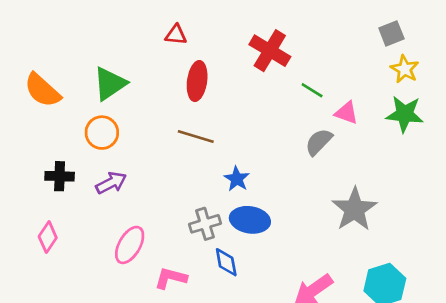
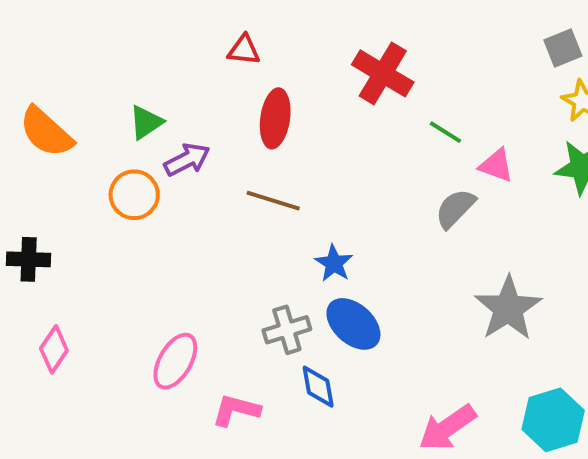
green triangle: (110, 84) -> (146, 122), size x0.7
black cross: (60, 176) -> (29, 259), moved
purple arrow: (111, 183) -> (187, 160), moved
blue ellipse: (250, 220) -> (353, 324), turned 33

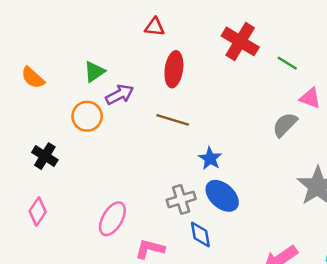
orange semicircle: (46, 132) -> (33, 78), size x0.7
green line: (445, 132) -> (287, 63), moved
black cross: (29, 259) -> (45, 156), moved, turned 30

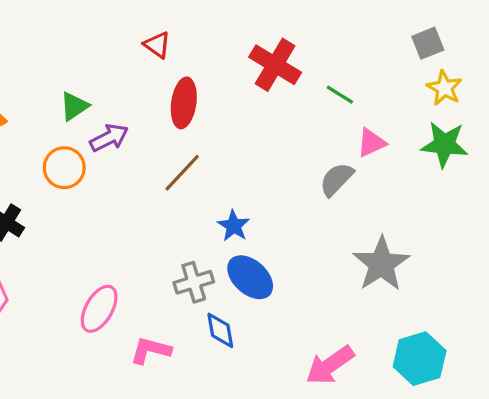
red triangle: (155, 27) -> (157, 45), turned 30
pink triangle: (310, 98) -> (371, 143), turned -45
brown line: (173, 120) -> (182, 173), turned -64

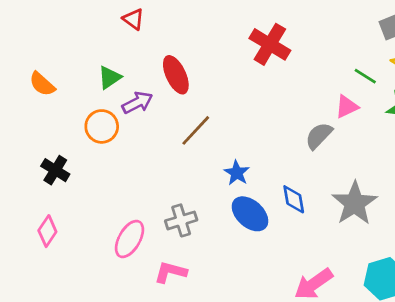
red triangle: (157, 45) -> (133, 19), moved
green line: (340, 95) -> (365, 76), moved
red ellipse: (184, 103) -> (176, 75), moved, turned -33
gray cross: (194, 282) -> (181, 220), moved
blue diamond: (220, 330) -> (294, 199), moved

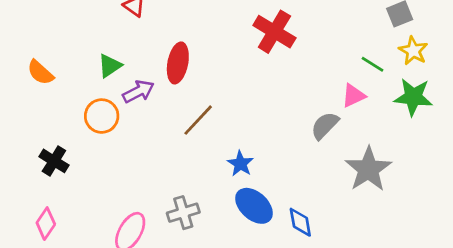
red ellipse: (176, 75) -> (178, 63), turned 36
blue diamond: (294, 199) -> (300, 222), moved
gray star: (355, 203) -> (368, 169), moved

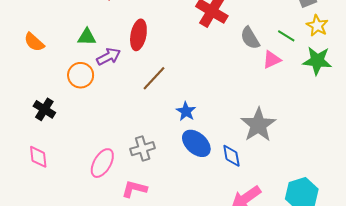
green triangle: (110, 66) -> (87, 37), turned 36
gray semicircle: (325, 126) -> (250, 38), moved, turned -75
gray star: (368, 169) -> (258, 125), moved
pink diamond: (46, 224) -> (38, 157), turned -40

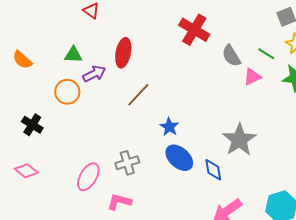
pink diamond: (38, 157) -> (26, 171), turned -45

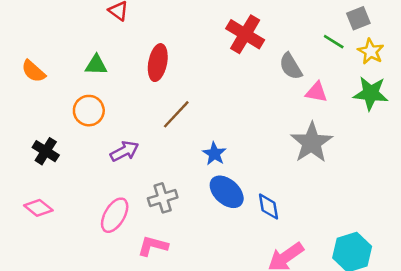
green line: (266, 54) -> (334, 42), moved
purple arrow: (94, 74) -> (124, 151), moved
pink triangle: (252, 77) -> (317, 92), turned 36
gray star: (239, 140) -> (312, 143), moved

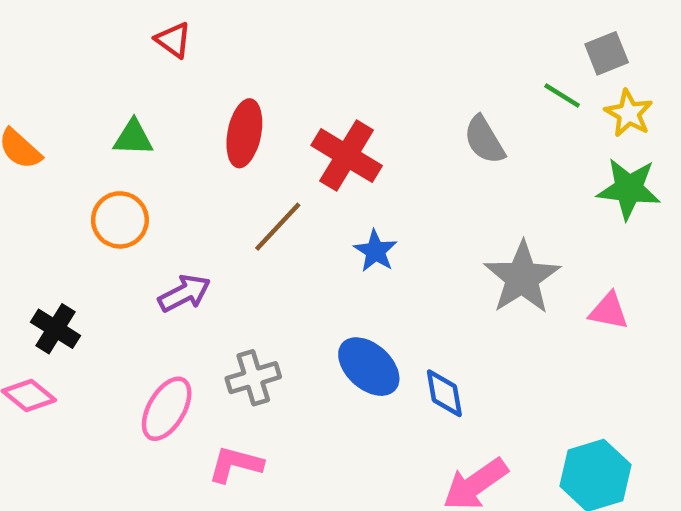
red cross: (245, 34) -> (347, 155), moved
pink triangle: (317, 92) -> (609, 311), moved
black cross: (46, 151) -> (56, 329), moved
blue star: (214, 154) -> (375, 251), moved

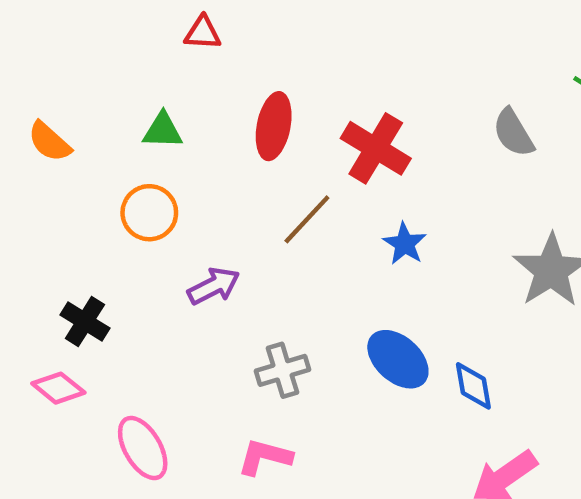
red triangle: (173, 40) -> (203, 33), turned -33
pink ellipse: (167, 409) -> (143, 448), moved, turned -60

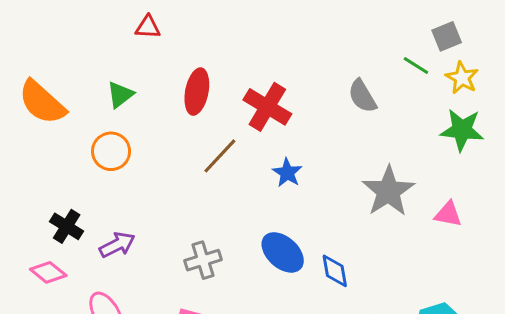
green triangle: (163, 131) -> (120, 95), turned -40
orange semicircle: (49, 142) -> (42, 102), size x1.6
purple arrow: (214, 286) -> (117, 245), moved

